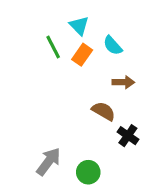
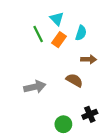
cyan semicircle: (113, 45) -> (81, 33), turned -120
black cross: (128, 136) -> (90, 114), moved, turned 32
gray arrow: (49, 162) -> (35, 87), moved, turned 40

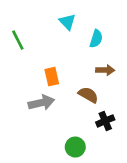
green line: (38, 34) -> (18, 40), moved
orange rectangle: (59, 40) -> (52, 77), moved, turned -48
black cross: (90, 114) -> (105, 121), moved

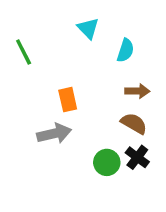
brown semicircle: (88, 95) -> (134, 123), moved
black cross: (105, 121) -> (137, 157), turned -30
green circle: (75, 147) -> (107, 162), moved

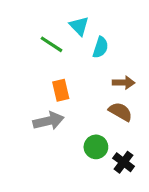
cyan semicircle: (125, 50) -> (101, 47), moved
green line: (24, 52) -> (52, 44), moved, turned -30
black cross: (137, 157) -> (124, 162), moved

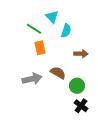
orange rectangle: (61, 90) -> (40, 48), moved
brown semicircle: (120, 112) -> (58, 73), moved
green circle: (96, 147) -> (77, 86), moved

